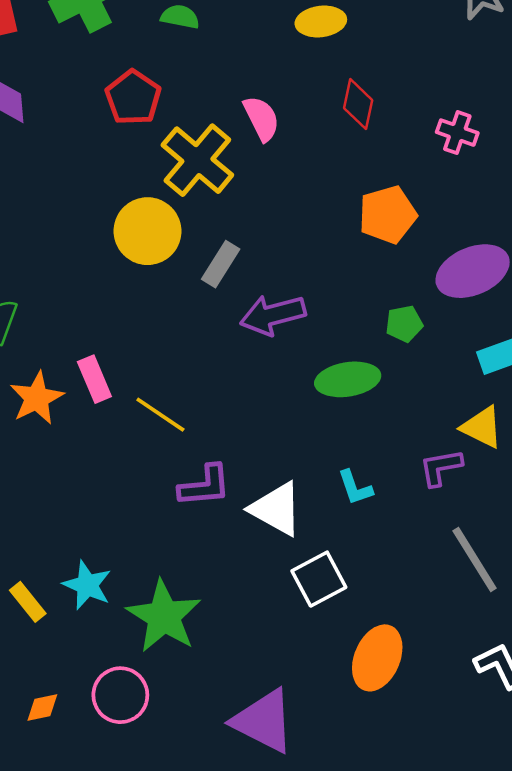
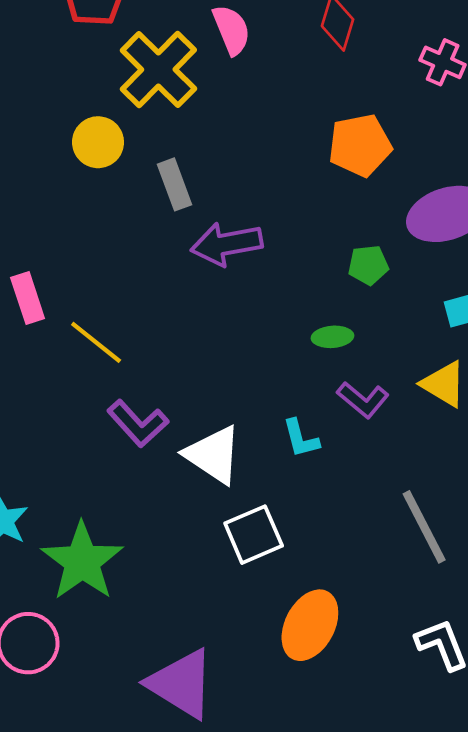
yellow circle: (148, 231) -> (98, 142), size x0.7
gray rectangle: (221, 264) -> (175, 184), turned -57
green ellipse: (348, 379) -> (332, 337), moved, size x0.6
purple L-shape: (441, 467) -> (363, 400), moved, turned -135
purple L-shape: (205, 486) -> (138, 423), turned 48

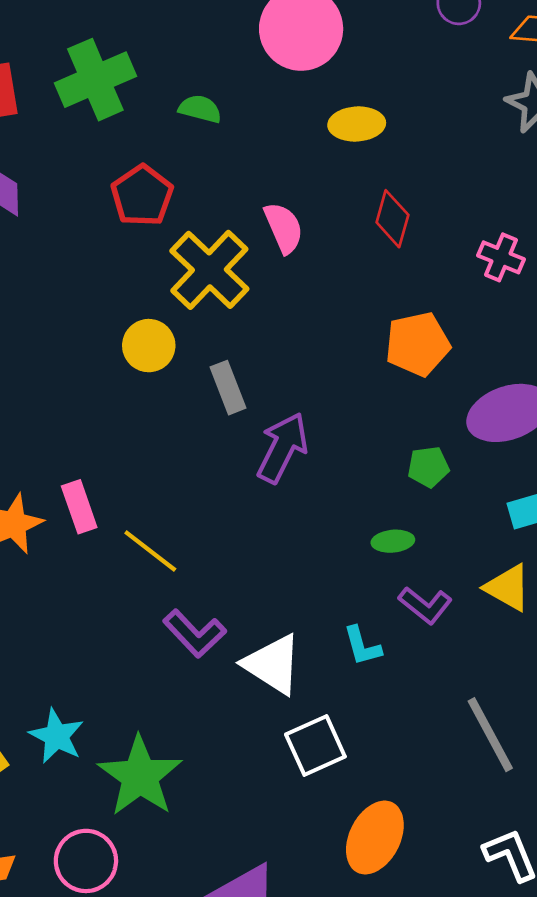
purple arrow: (227, 244) -> (283, 448), turned 128

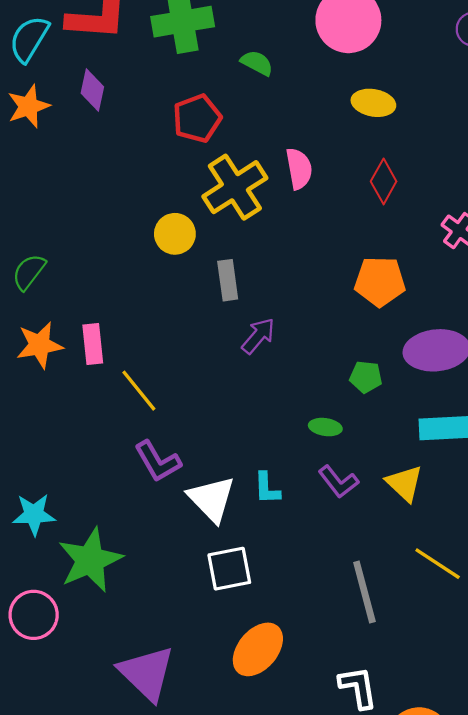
purple arrow: (283, 448) -> (258, 336), size x0.7
cyan L-shape: (362, 646) -> (267, 488), moved
cyan star: (57, 736) -> (34, 514), turned 30

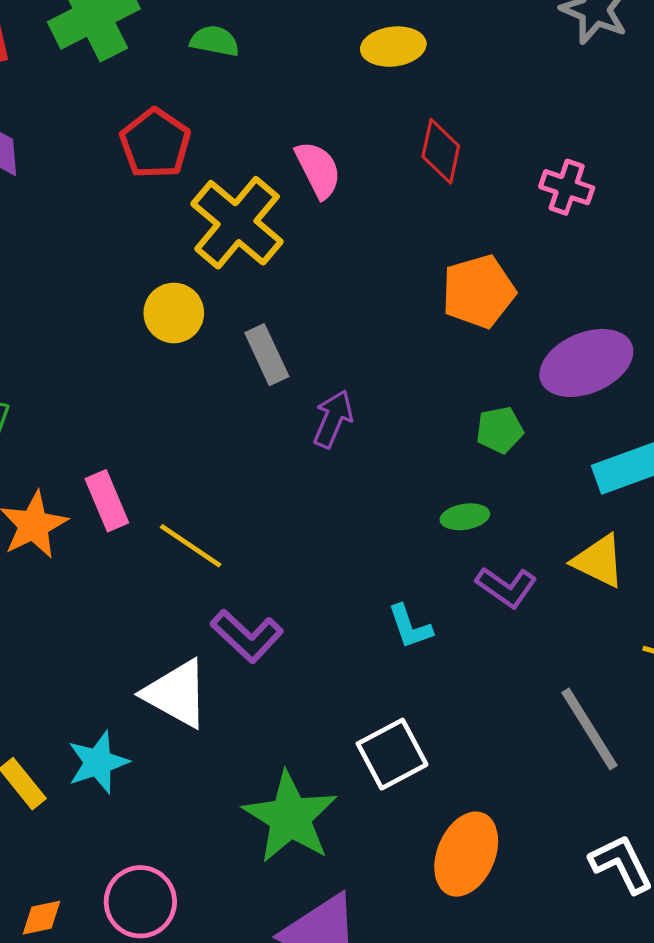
white triangle: (211, 499) -> (176, 694), moved
green star: (90, 560) -> (290, 817), moved

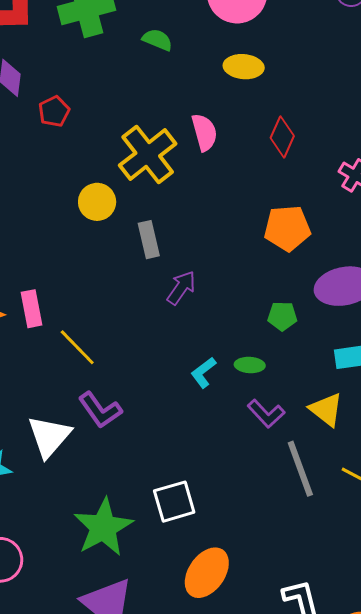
yellow ellipse: (393, 47) -> (244, 67), moved
red pentagon: (155, 143) -> (54, 111), moved, size x0.7
cyan L-shape: (410, 627) -> (203, 372), moved, turned 60
white triangle: (176, 694) -> (49, 436), turned 30
gray line: (590, 729) -> (300, 469), moved

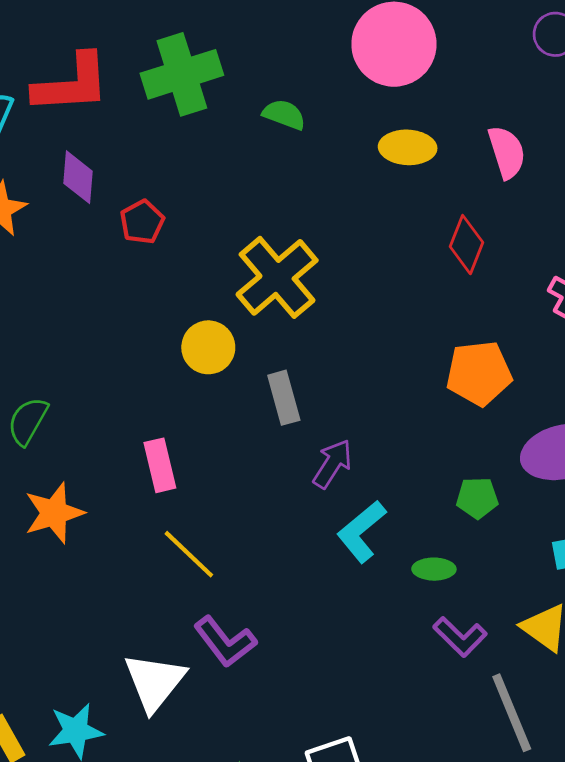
pink semicircle: (204, 132) -> (507, 152), moved
pink rectangle: (31, 309) -> (160, 465), moved
cyan L-shape: (203, 372) -> (361, 531), moved, size x1.4

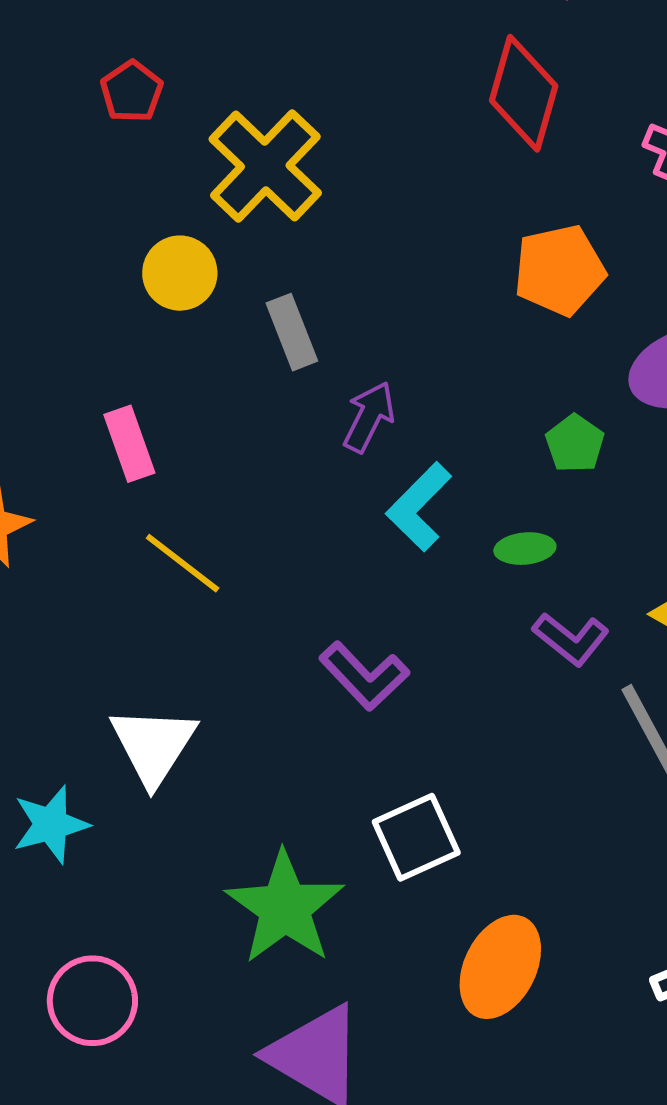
red pentagon: (142, 222) -> (132, 92), moved
red diamond: (467, 245) -> (524, 93), size x1.4
green pentagon: (477, 498) -> (575, 444), turned -30
purple L-shape: (225, 642) -> (364, 676), moved

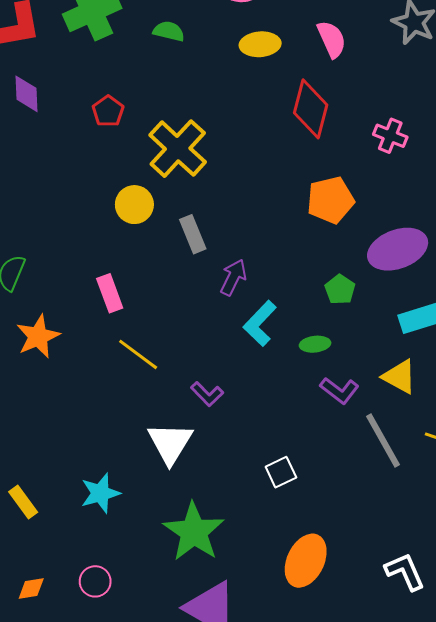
purple L-shape: (364, 676) -> (207, 394), moved, size x0.7
white triangle: (153, 745) -> (170, 443), moved
cyan star: (51, 824) -> (100, 493), moved
white square: (416, 837) -> (281, 472), moved, size x0.7
pink circle: (92, 1001) -> (95, 581), size x0.7

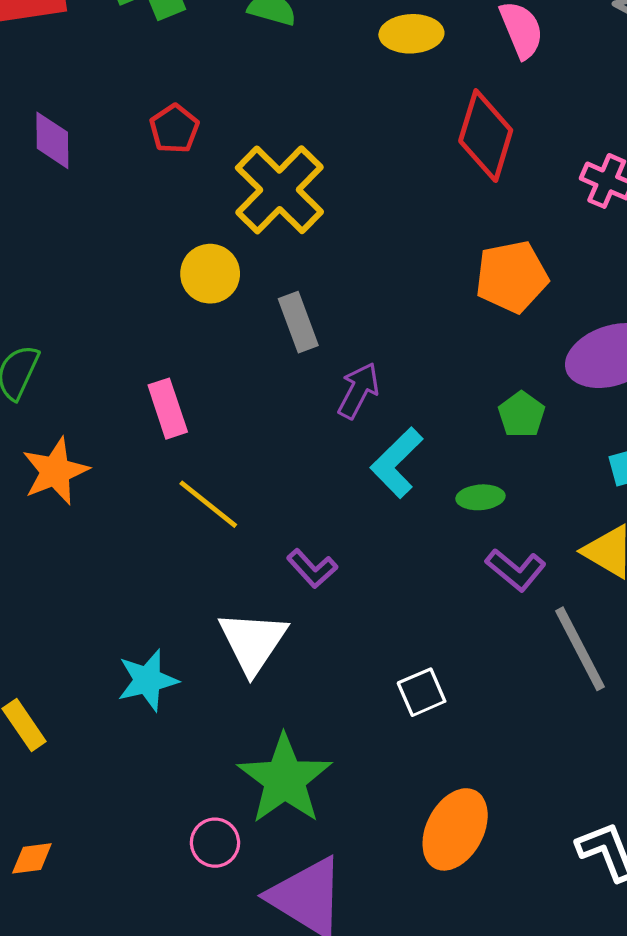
purple diamond: (26, 94) -> (52, 140), moved
cyan star: (100, 493) -> (148, 680), moved
pink circle: (95, 581) -> (215, 843), moved

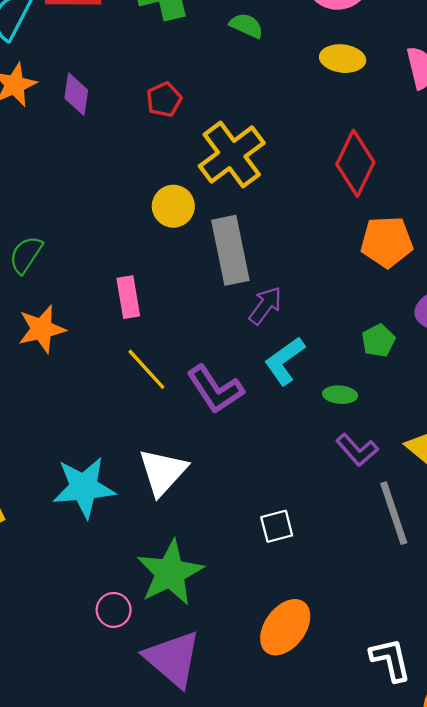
red diamond: (486, 136) -> (355, 163), moved
gray rectangle: (298, 322) -> (230, 250), size x1.6
purple L-shape: (312, 568) -> (215, 389), moved, size x1.6
cyan star: (148, 680) -> (84, 487), size x1.4

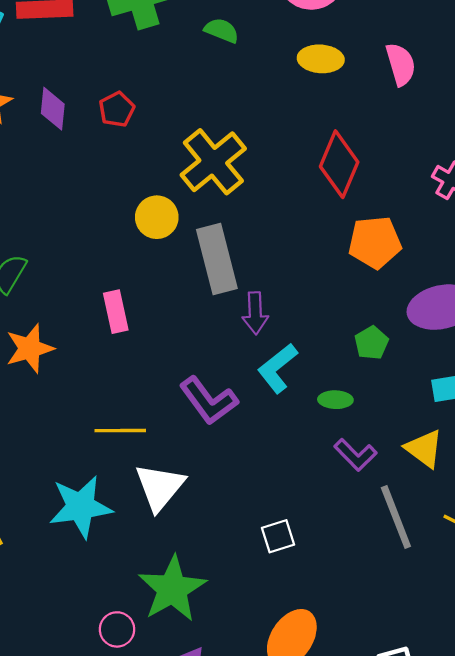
red pentagon: (164, 100) -> (117, 109), moved
purple arrow: (265, 306) -> (255, 313), turned 144
yellow line: (146, 369) -> (120, 431), moved, turned -45

